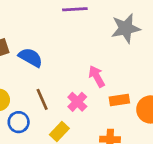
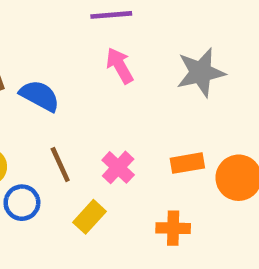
gray star: (126, 28) -> (201, 72), moved
pink arrow: (97, 76) -> (120, 66), moved

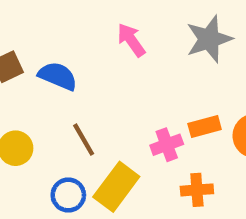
pink cross: (118, 167) -> (167, 145), moved, turned 32
blue circle: (22, 203) -> (68, 195), moved
yellow rectangle: (89, 217) -> (116, 187), size x1.5

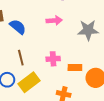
pink arrow: (131, 40) -> (54, 21), turned 105
pink cross: (167, 145) -> (53, 59), moved

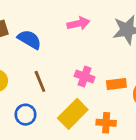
pink cross: (53, 59) -> (85, 77), turned 32
yellow rectangle: (29, 82) -> (73, 114), moved

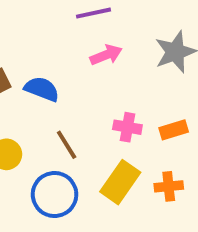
blue circle: (25, 115) -> (55, 194), size x1.5

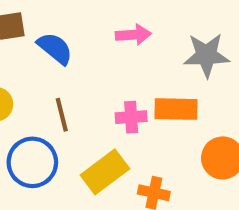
pink cross: (127, 127) -> (131, 117), turned -32
orange rectangle: (174, 130) -> (176, 109), moved, size x1.4

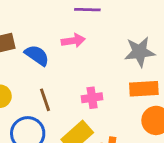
pink arrow: (133, 35) -> (73, 41), moved
orange rectangle: (176, 109) -> (144, 89), moved

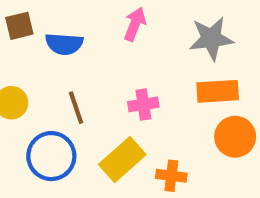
pink arrow: (73, 41) -> (135, 24), moved, turned -60
blue semicircle: (37, 55) -> (64, 44), turned 150

